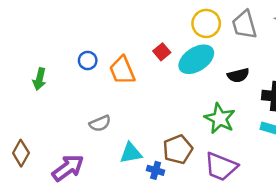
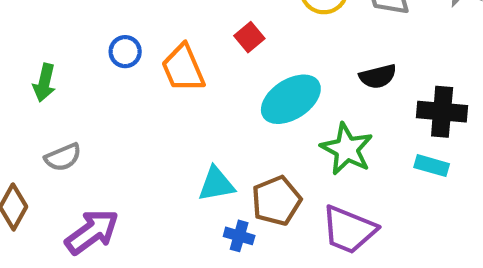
cyan ellipse: (196, 59) -> (291, 99), moved
gray semicircle: (100, 123) -> (63, 157), moved
cyan triangle: (131, 153) -> (216, 184), moved

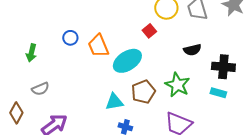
red square: (249, 37) -> (149, 31), moved
cyan ellipse: (291, 99) -> (127, 61), moved
brown pentagon: (276, 201) -> (143, 92), moved

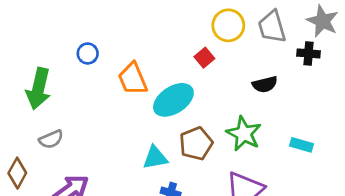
blue circle: (70, 38) -> (88, 53), moved
green arrow: (31, 53) -> (38, 89), size x1.6
black cross: (223, 67) -> (308, 53), moved, size x0.7

